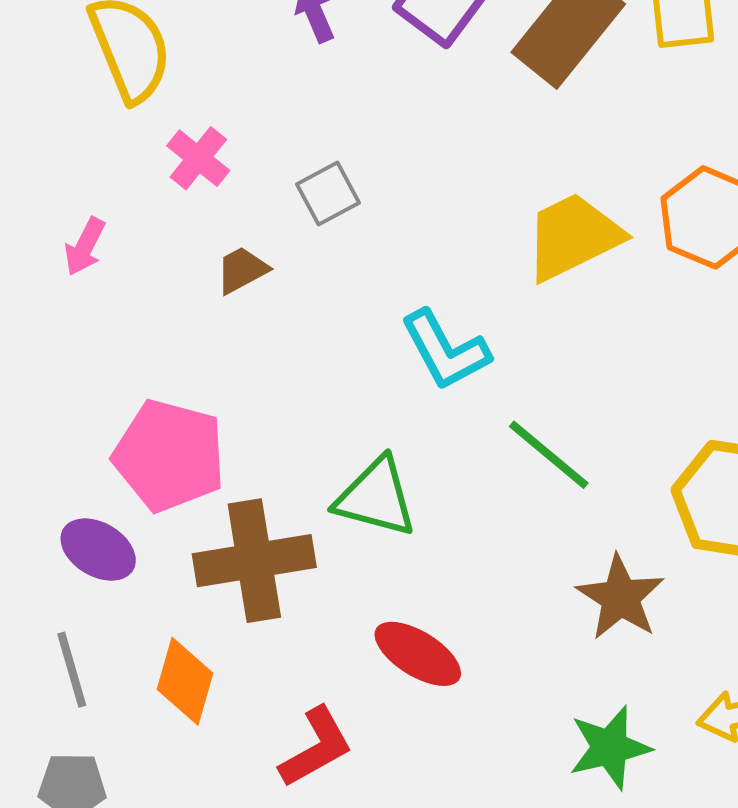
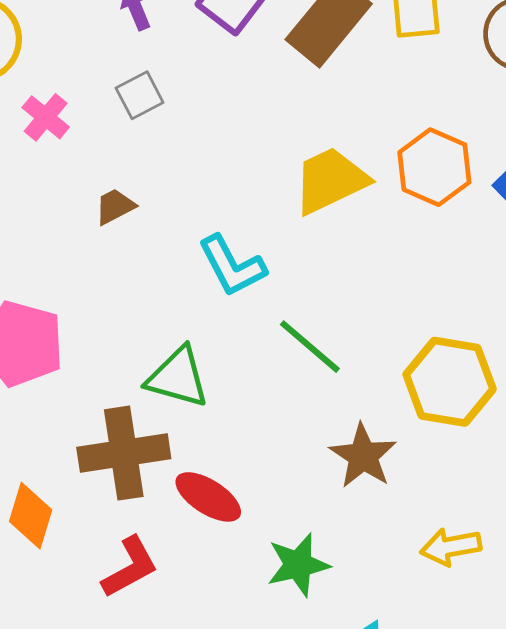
gray square: (328, 194) -> (140, 95), moved
brown trapezoid: (242, 270) -> (115, 206), moved
brown cross: (254, 561) -> (124, 453), moved
green star: (610, 748) -> (298, 565), moved

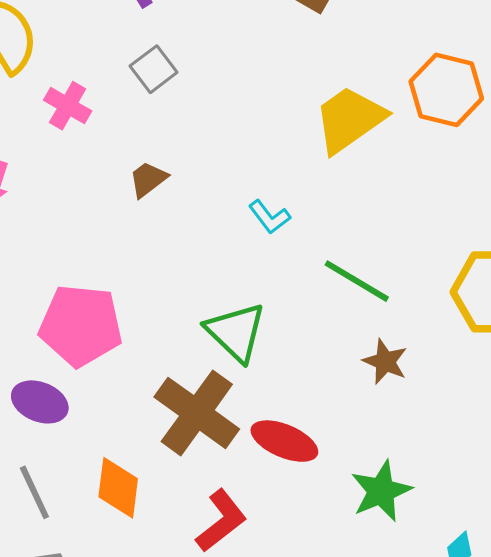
cyan L-shape: (232, 266) -> (269, 217), size x0.6
green triangle: (178, 377) -> (236, 332), turned 38
brown cross: (124, 453) -> (197, 413), turned -36
brown star: (363, 456) -> (385, 362), moved, size x0.7

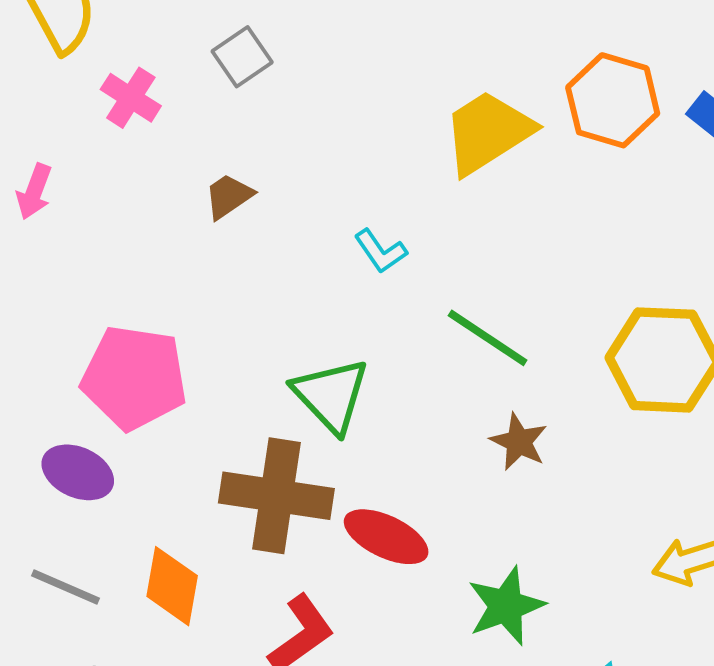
brown cross: (197, 413) -> (276, 496), turned -30
gray line: (34, 492) -> (66, 587), turned -44

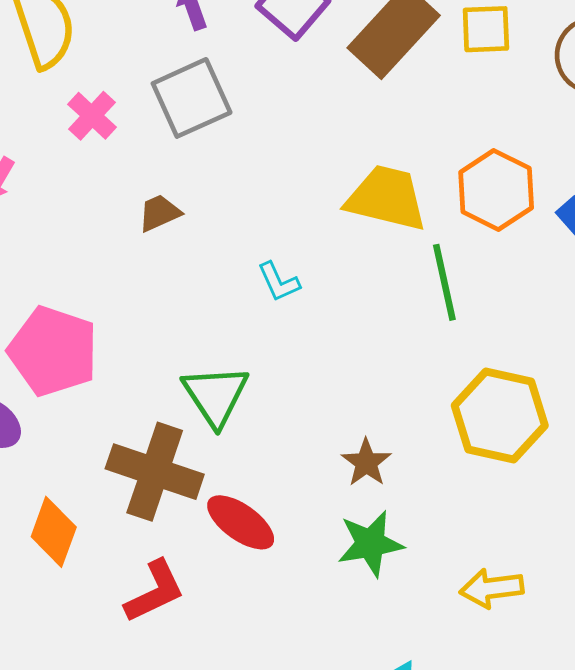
gray square: (242, 57) -> (192, 98), size x1.6
yellow trapezoid: (488, 132) -> (387, 198), turned 36
green line: (488, 338) -> (444, 282), moved, turned 34
green star: (506, 606) -> (370, 544), moved

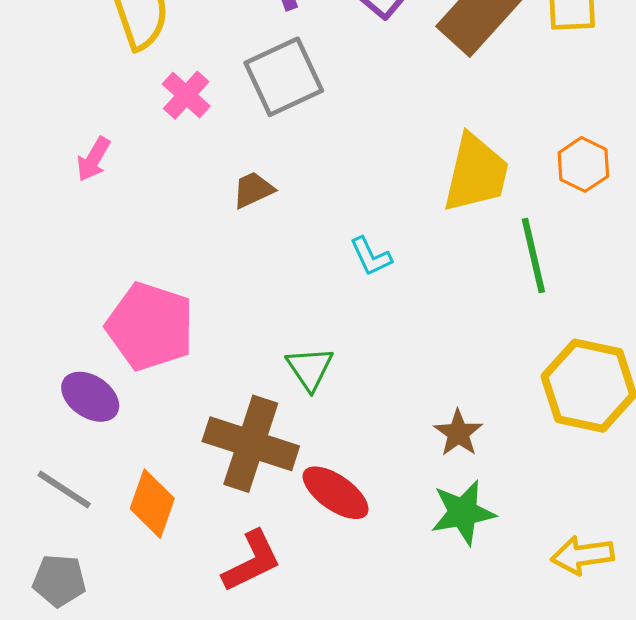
orange hexagon: (496, 190) -> (583, 164), size x0.7
yellow trapezoid: (387, 198) -> (476, 173), turned 90
green triangle: (216, 395) -> (310, 368), size x0.7

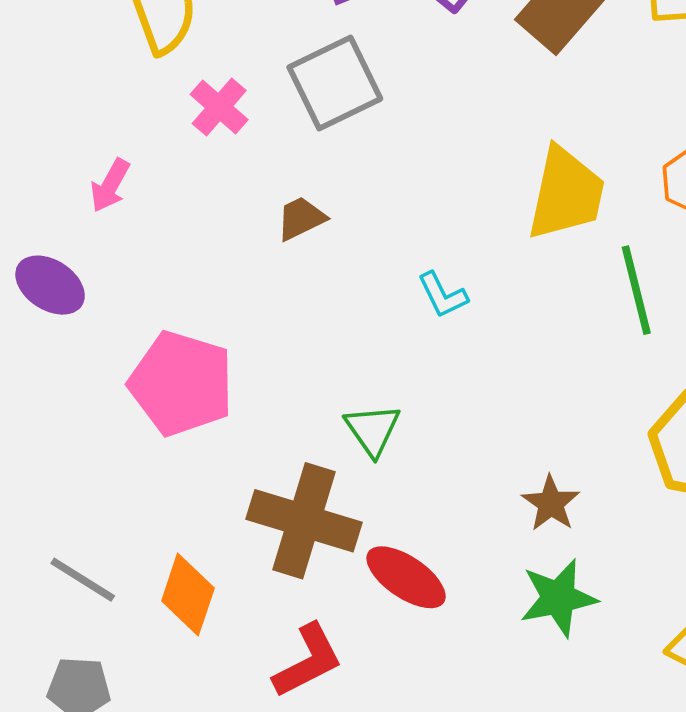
purple ellipse: (90, 397) -> (50, 285), moved

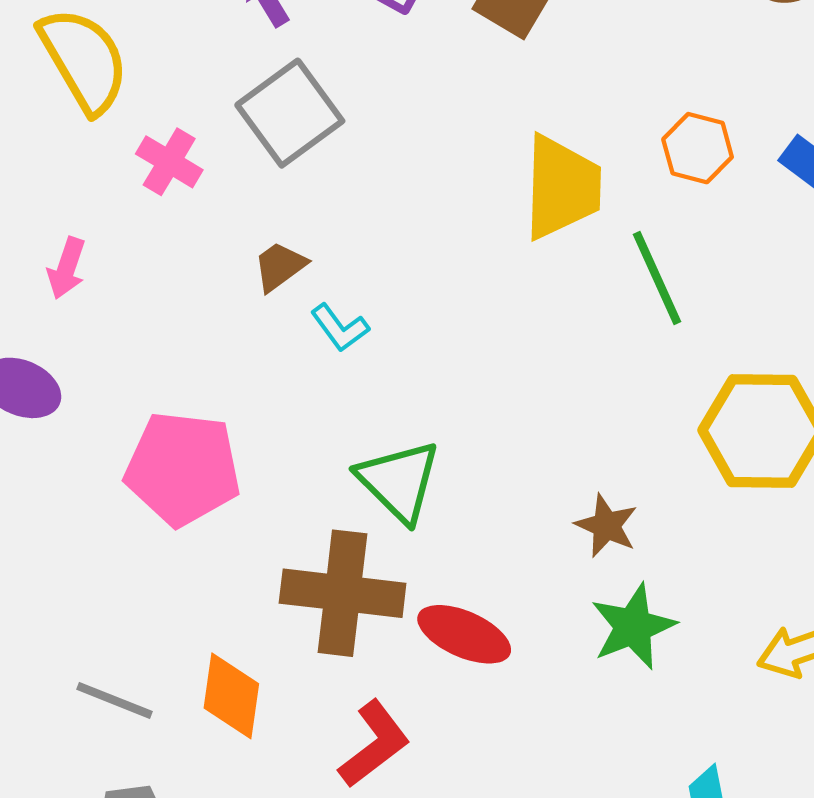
cyan L-shape: (443, 295) -> (340, 328), moved
green triangle: (373, 430) -> (399, 481), size x1.4

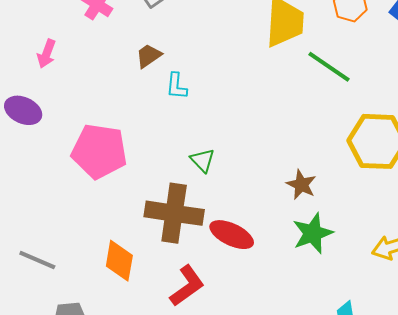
green line: (657, 278) -> (329, 67), turned -33
cyan L-shape: (340, 328) -> (176, 86), turned 40
green triangle: (399, 481) -> (203, 160), size x0.6
gray line: (114, 700) -> (37, 260), moved

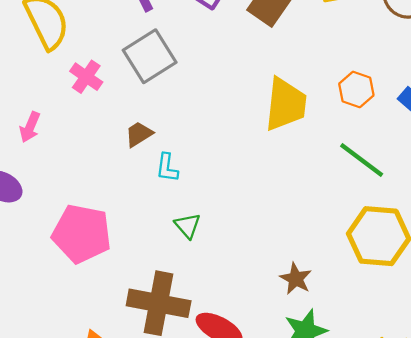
green line: (329, 67) -> (362, 160), moved
green triangle: (203, 160) -> (188, 226), moved

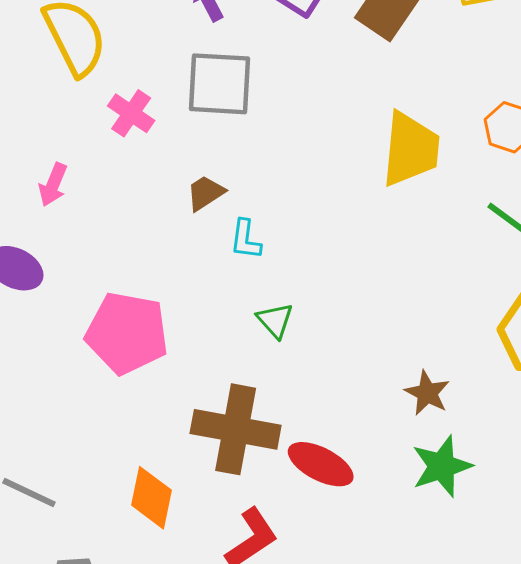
gray square: (150, 56) -> (219, 84), turned 36

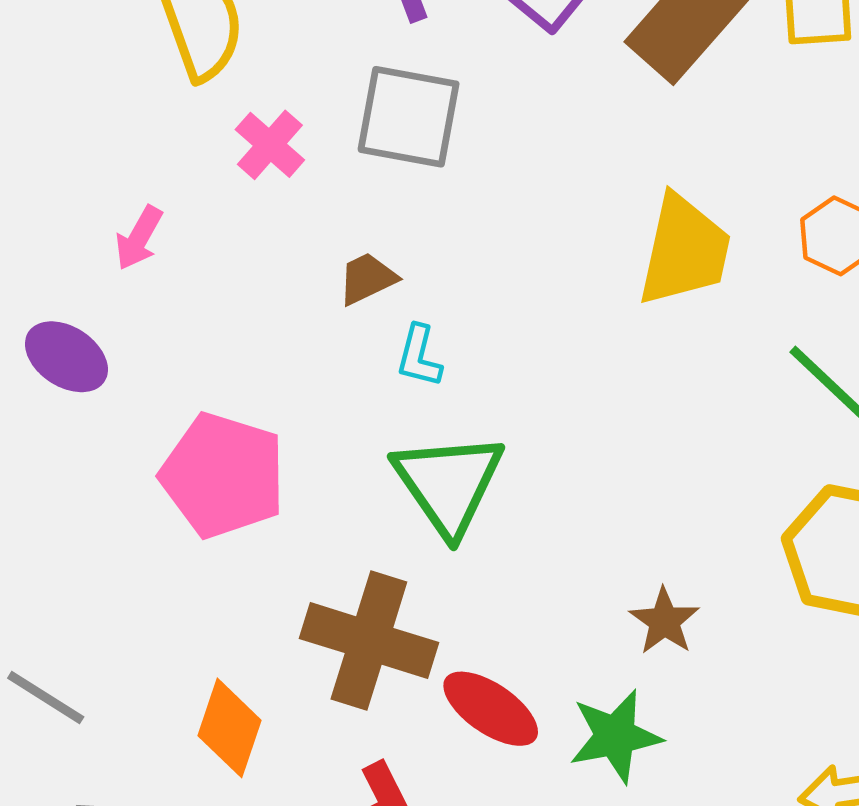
green triangle: (275, 320) -> (449, 484), size x2.0
green star: (442, 466) -> (615, 736), moved

